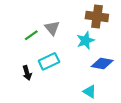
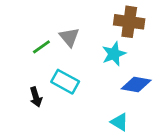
cyan rectangle: (49, 61) -> (65, 82), turned 54

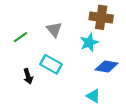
green line: (41, 47) -> (20, 37), moved

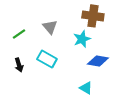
black arrow: (28, 76) -> (19, 65), moved

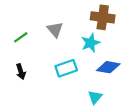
cyan rectangle: (47, 59) -> (66, 68), moved, turned -48
cyan triangle: (86, 88) -> (95, 97), turned 40

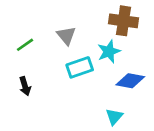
cyan rectangle: (66, 68) -> (80, 67), moved

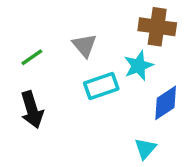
blue diamond: (130, 81) -> (166, 103), turned -44
black arrow: (25, 86) -> (32, 110), size x1.5

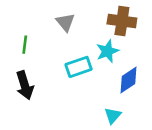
gray triangle: (84, 45) -> (65, 22), moved
green line: (32, 57) -> (25, 45), turned -48

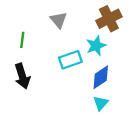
brown cross: (122, 21) -> (109, 19), turned -35
blue diamond: (128, 80) -> (101, 77), moved

